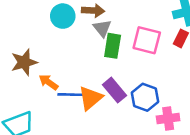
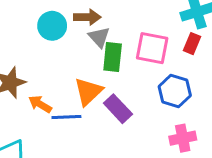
blue hexagon: (145, 97) -> (175, 91), moved
orange triangle: (90, 98) -> (88, 92), moved

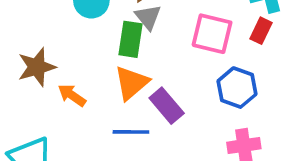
green rectangle: (113, 57) -> (130, 39), moved
blue line: (66, 117) -> (131, 132), moved

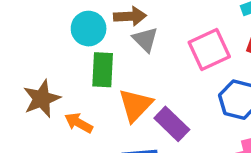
pink square: (212, 34) -> (209, 49), turned -33
green rectangle: (130, 39) -> (103, 70), moved

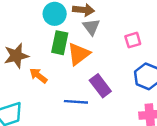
pink square: (209, 49) -> (133, 40), size x0.6
orange triangle: (136, 105) -> (79, 54), moved

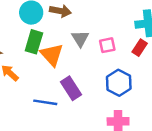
gray triangle: (91, 27) -> (80, 39), moved
orange triangle: (79, 54) -> (52, 55), turned -40

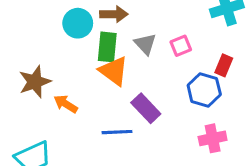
green rectangle: (34, 42) -> (107, 47), moved
red rectangle: (140, 48) -> (224, 65), moved

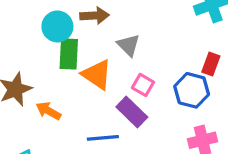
pink square: (181, 46) -> (143, 85), moved, turned -35
green rectangle: (107, 47) -> (69, 54), moved

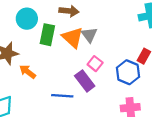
cyan circle: (57, 26) -> (27, 19), moved
orange triangle: (97, 75) -> (73, 38), moved

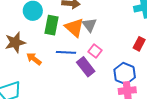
blue hexagon: (128, 72) -> (125, 74), moved
blue line: (62, 96) -> (66, 52), moved

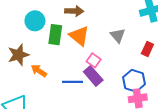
gray triangle: (90, 25) -> (118, 36), moved
pink square: (95, 51) -> (94, 60), moved
blue line: (66, 52) -> (73, 82), moved

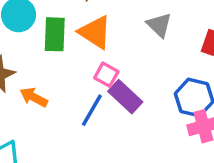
pink square: (94, 60) -> (106, 75), moved
blue line: (73, 82) -> (92, 110), turned -54

